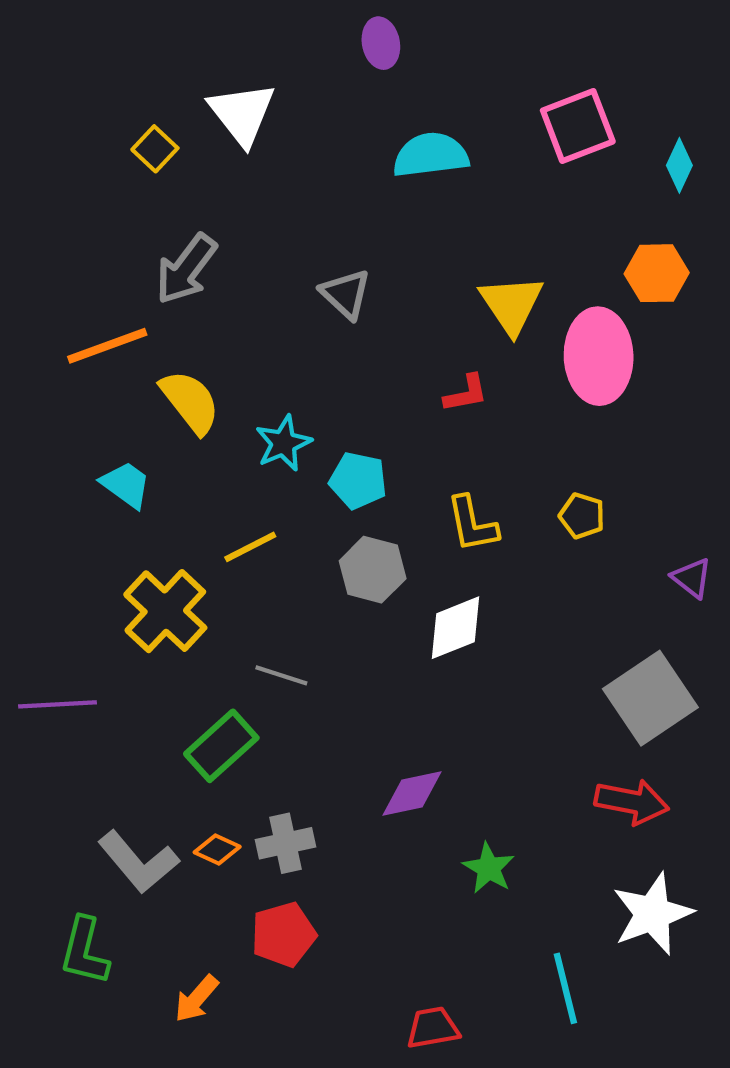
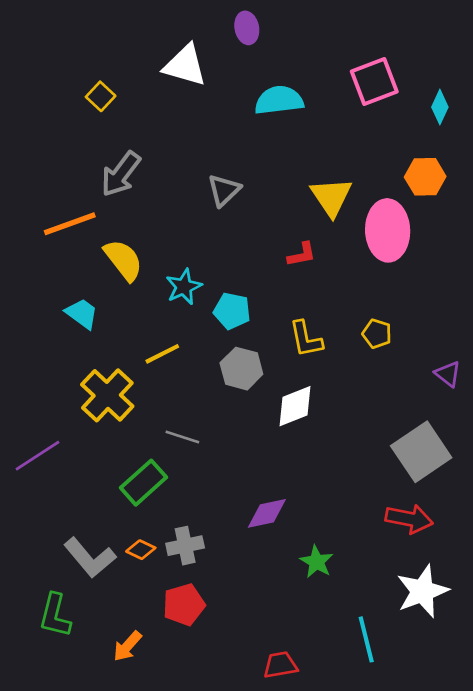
white triangle: (242, 114) -> (185, 65), moved, turned -36
gray triangle: (346, 294) -> (224, 190), turned 33
purple line: (58, 704) -> (38, 456), turned -30

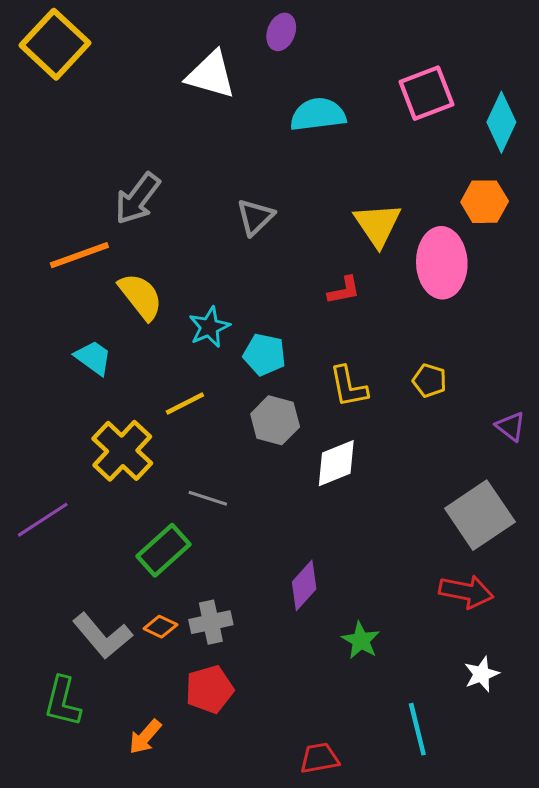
purple ellipse: (247, 28) -> (281, 32), turned 32
yellow square: (101, 96) -> (55, 44), moved, size x2.0
cyan diamond: (440, 107) -> (501, 122), size x1.5
purple diamond: (267, 513) -> (304, 585), turned -36
white star: (422, 591) -> (482, 674), size x0.6

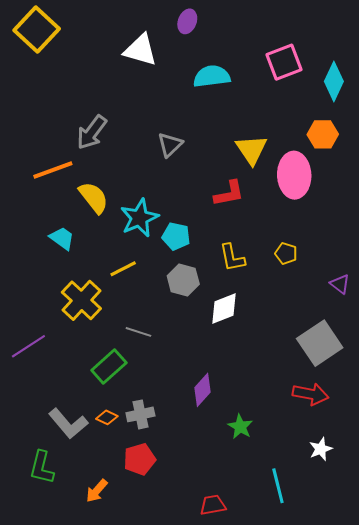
red L-shape: (344, 290) -> (229, 193), size x1.4
cyan star: (209, 327) -> (139, 218), size x1.4

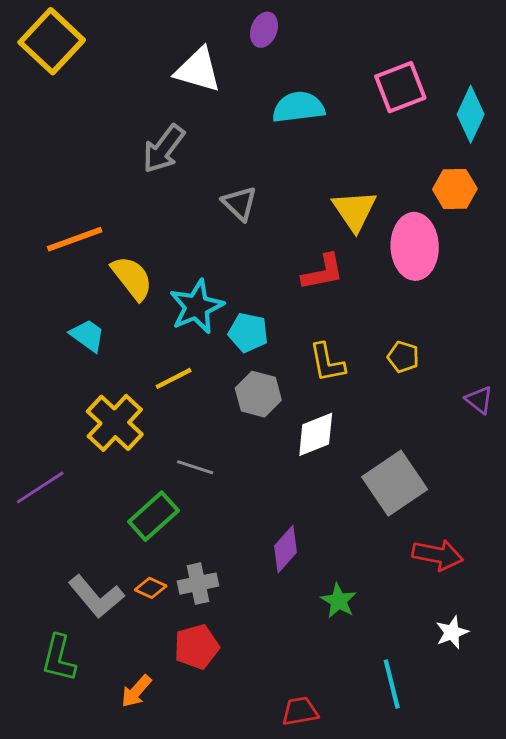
gray arrow: (92, 132) -> (164, 149), moved
gray triangle: (170, 145) -> (240, 203), turned -32
gray square: (320, 343) -> (395, 483), moved

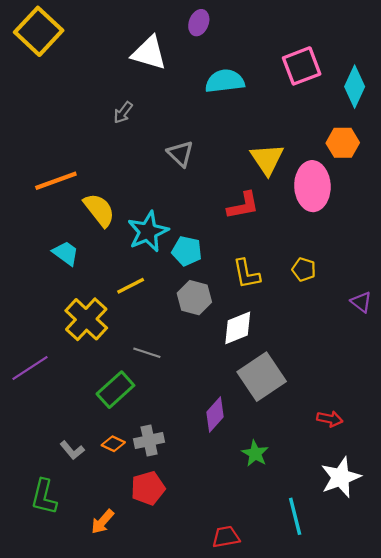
gray arrow: (164, 149) -> (123, 113), size x0.6
gray square: (395, 483) -> (262, 377), moved
red arrow: (438, 555) -> (330, 419), size x0.7
gray L-shape: (96, 596) -> (72, 450), size x0.6
white star: (452, 632) -> (341, 477), size x1.6

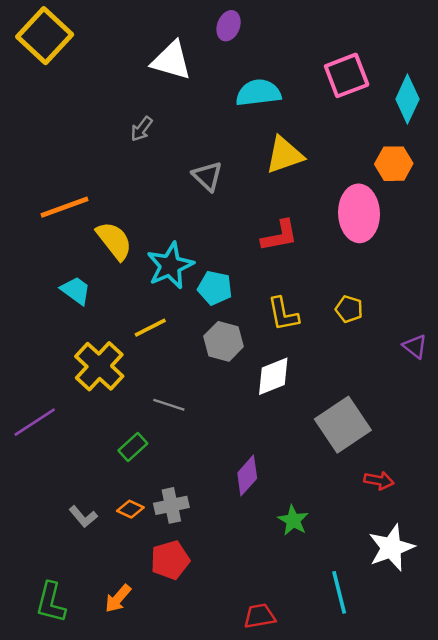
yellow triangle: (267, 159) -> (284, 155), moved, turned 45
gray square: (262, 377) -> (343, 425), moved
green rectangle: (115, 390) -> (133, 447), size x0.7
green L-shape: (44, 497) -> (51, 602), moved

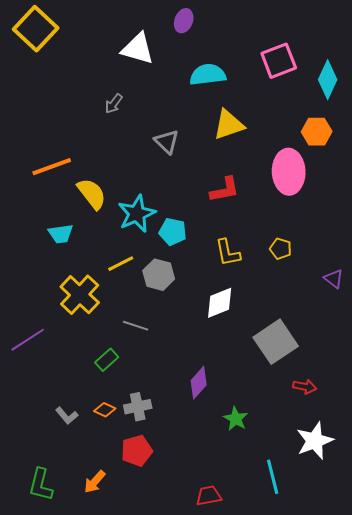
cyan trapezoid: (76, 290) -> (61, 234), turned 136
gray hexagon: (224, 341) -> (159, 275), moved

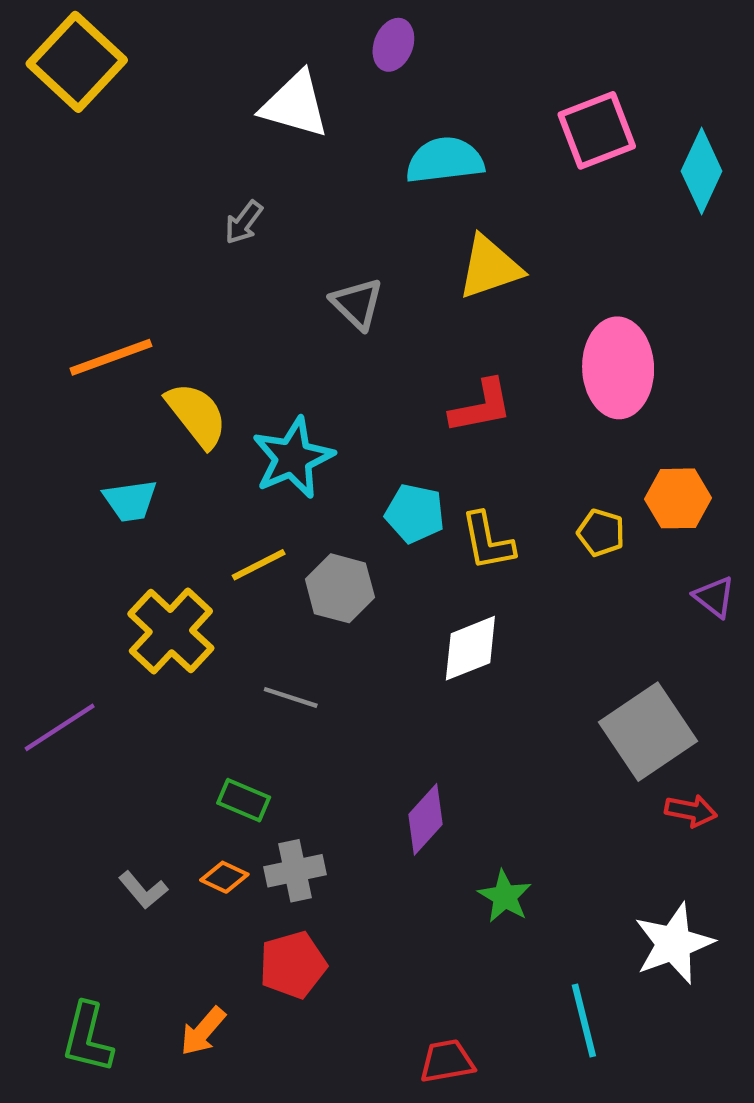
orange hexagon: (317, 132) -> (678, 498), moved
cyan pentagon: (173, 232) -> (415, 513), moved
gray square: (276, 342) -> (648, 732), moved
green rectangle: (107, 360) -> (244, 800), moved, turned 65
red arrow: (305, 387) -> (691, 811), moved

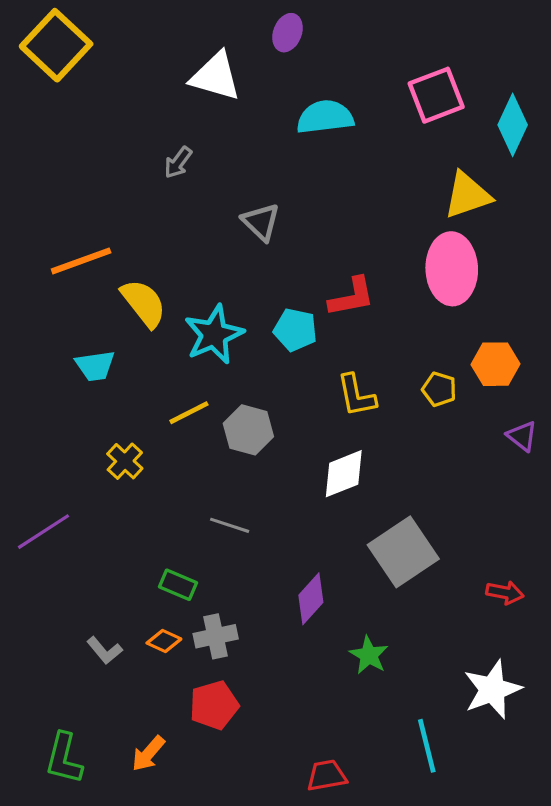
yellow triangle: (490, 267) -> (467, 195), moved
cyan pentagon: (415, 513) -> (295, 330), moved
yellow cross: (171, 631) -> (125, 461), size x0.6
gray line: (291, 697) -> (230, 525), moved
gray square: (648, 732) -> (403, 552), moved

